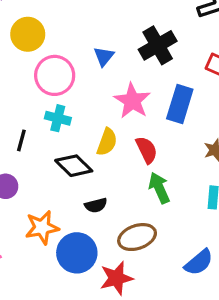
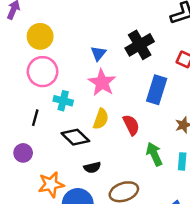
pink circle: (55, 75) -> (43, 72), moved
pink star: (132, 101) -> (102, 83), moved
green arrow: (159, 188) -> (154, 154), moved

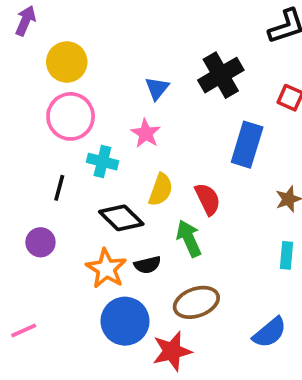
pink star: (102, 83) -> (146, 133), moved, size x0.7
green arrow: (154, 154) -> (189, 239), moved
orange star: (51, 184) -> (106, 269), moved, turned -30

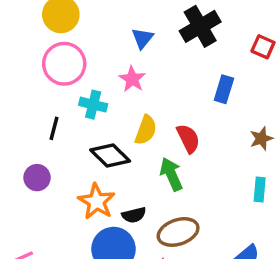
blue rectangle: (247, 145) -> (224, 89), size x0.7
black semicircle: (148, 265) -> (134, 215), moved

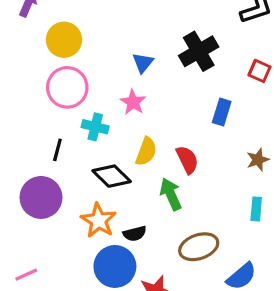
purple circle: (37, 178) -> (41, 197), size x1.6
brown ellipse: (178, 232) -> (199, 247), moved

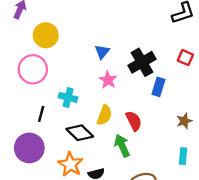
black cross: (199, 51) -> (142, 62), moved
pink circle: (67, 87) -> (33, 69), moved
pink star: (133, 102) -> (108, 80), moved

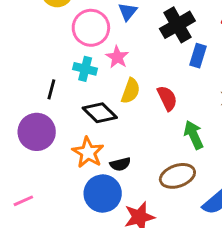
pink circle: (33, 69) -> (91, 28), moved
pink star: (108, 80) -> (117, 57), moved
green arrow: (122, 146) -> (194, 135), moved

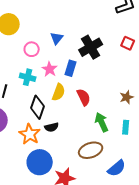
pink circle: (91, 28) -> (32, 49), size x0.6
blue rectangle: (198, 56) -> (71, 68), moved
black diamond: (100, 113) -> (38, 107), turned 65
black semicircle: (120, 164) -> (52, 127), moved

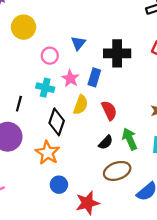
black cross: (91, 47) -> (117, 53), turned 30
black semicircle: (52, 127) -> (106, 142), moved, turned -32
blue circle: (40, 162) -> (59, 185), size x0.6

